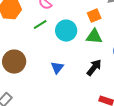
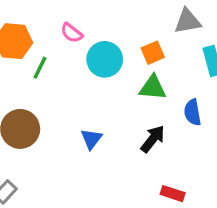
green line: (40, 25) -> (40, 68), moved, turned -32
cyan circle: (66, 31) -> (105, 59), moved

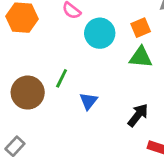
green line: (40, 68) -> (62, 78), moved
black arrow: (153, 139) -> (138, 115), moved

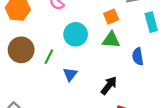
cyan circle: (100, 33) -> (76, 34), moved
brown circle: (28, 93) -> (21, 50), moved

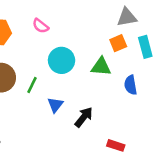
orange square: (111, 17) -> (118, 43), moved
black arrow: (109, 85) -> (84, 117), moved

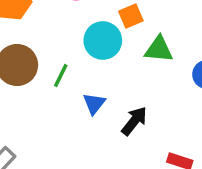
orange square: (118, 43) -> (131, 16), moved

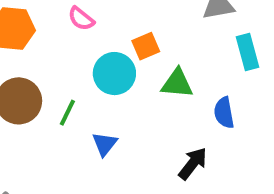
black arrow: (134, 121) -> (193, 164), moved

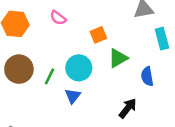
cyan circle: (114, 74) -> (79, 68), moved
green triangle: (177, 83) -> (118, 58), turned -35

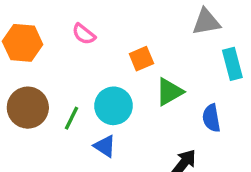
blue triangle: (73, 96) -> (105, 146), turned -35

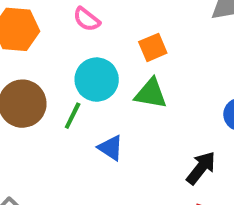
green triangle: (169, 92) -> (151, 94), moved, turned 40
cyan circle: (114, 106) -> (97, 80), moved

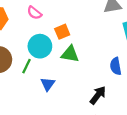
orange square: (153, 47) -> (62, 32), moved
blue triangle: (111, 148) -> (48, 84), turned 32

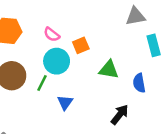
pink semicircle: (34, 13) -> (52, 34), moved
green triangle: (70, 54) -> (109, 70), moved

